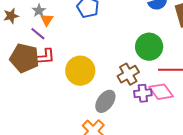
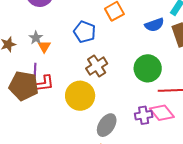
purple line: (38, 34) -> (35, 71), moved, turned 56
brown cross: (128, 74) -> (97, 66), moved

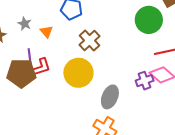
orange triangle: (44, 46) -> (46, 32), moved
green circle: (148, 68) -> (149, 20), moved

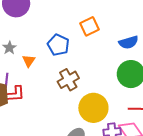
yellow circle: (78, 73) -> (93, 108), moved

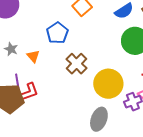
blue pentagon: (58, 45) -> (57, 33), turned 30

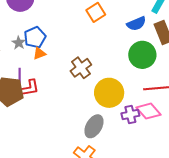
blue pentagon: (57, 33) -> (35, 37), moved
orange triangle: (33, 56) -> (39, 53), turned 40

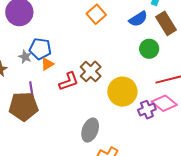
blue pentagon: (35, 37) -> (40, 49), turned -30
green circle: (142, 55) -> (149, 49), size x0.7
red L-shape: (29, 88) -> (69, 81), moved
gray ellipse: (94, 126) -> (90, 130), moved

